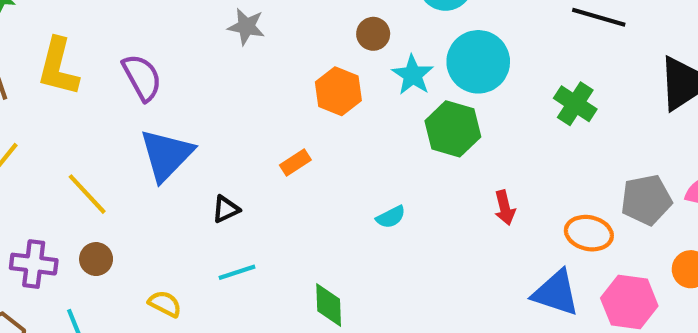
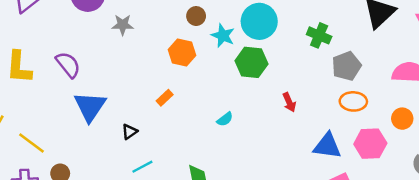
yellow line: (87, 194) -> (31, 143), moved
gray pentagon: (646, 200) -> (347, 66), moved
orange ellipse: (589, 233) -> (353, 101), moved

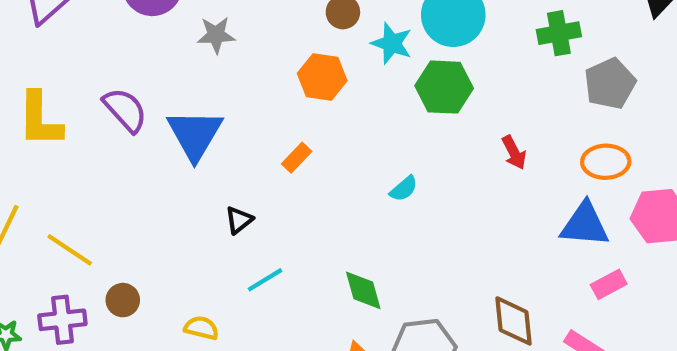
green cross: (319, 35) -> (559, 33), turned -30
orange ellipse: (353, 101) -> (606, 162), moved
blue triangle: (90, 107) -> (195, 134), moved

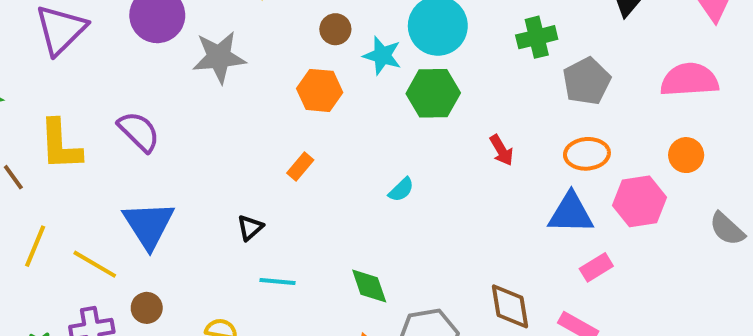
gray star: (216, 35) -> (219, 57), size x1.5
blue triangle: (195, 134) -> (149, 225), moved
cyan line: (265, 280) -> (278, 281), turned 40

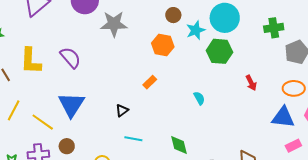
cyan star: (382, 56) -> (196, 30), turned 30
cyan semicircle: (401, 190) -> (199, 98), turned -80

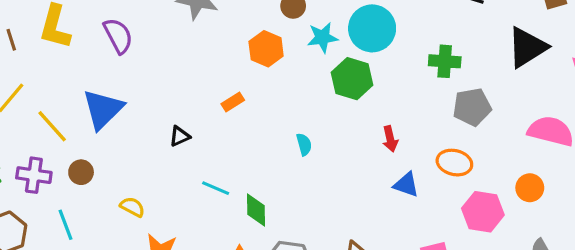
blue triangle: (283, 117) -> (406, 185), moved, size x0.7
cyan line: (133, 139) -> (216, 188), moved

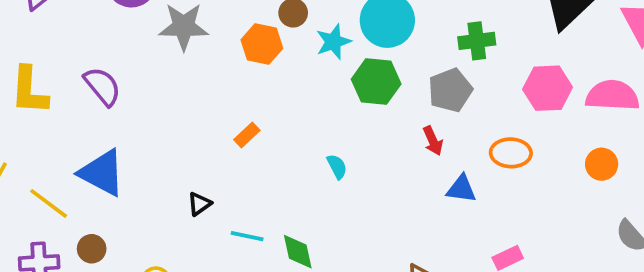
orange hexagon: (266, 49) -> (262, 44), moved
gray pentagon: (472, 107) -> (450, 90), moved
blue triangle: (103, 109) -> (102, 173), turned -36
black triangle: (180, 136) -> (199, 204), moved
pink hexagon: (483, 212) -> (548, 88), moved

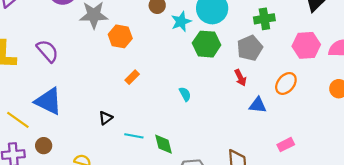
orange hexagon: (262, 44) -> (120, 36), moved
orange ellipse: (511, 153) -> (286, 83), turned -50

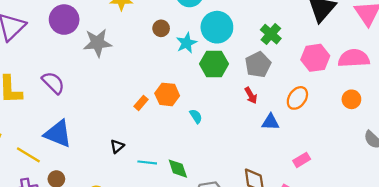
green cross: (264, 19) -> (271, 34), turned -36
orange hexagon: (120, 36) -> (167, 94), moved

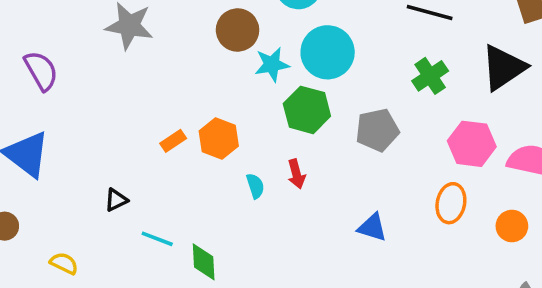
brown circle: (161, 28) -> (238, 30), size x1.5
green cross: (271, 34) -> (430, 76), moved
red arrow: (251, 95) -> (296, 174), moved
orange ellipse: (297, 98) -> (451, 203), moved, turned -40

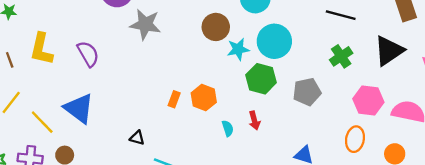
orange rectangle: (173, 141) -> (174, 99), turned -35
black triangle: (116, 200) -> (137, 138), turned 42

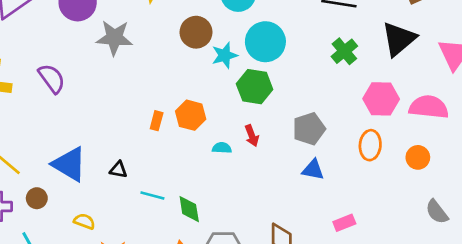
gray pentagon: (307, 92) -> (309, 129), moved
blue triangle: (79, 108) -> (69, 164), moved
cyan semicircle: (228, 128) -> (222, 148), turned -63

